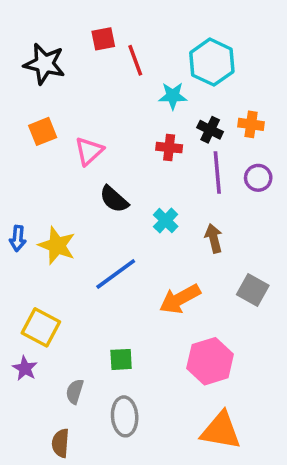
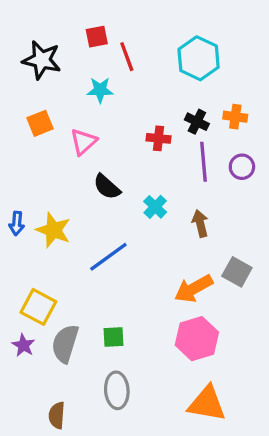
cyan star: (173, 96) -> (100, 90), moved
orange arrow: (180, 299) -> (194, 289), moved
gray semicircle: (75, 391) -> (65, 344), moved, size x1.6

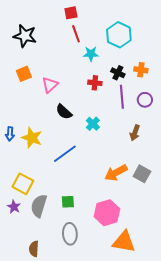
red square: (97, 37) -> (71, 13), moved
cyan star: (100, 90) -> (91, 54), moved
brown arrow: (200, 223) -> (135, 133), moved, turned -147
gray square: (237, 272) -> (142, 174), moved
pink hexagon: (197, 339) -> (107, 213), moved

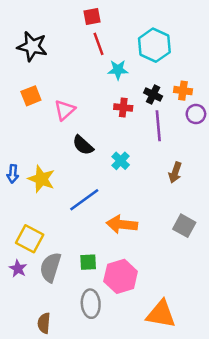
purple circle: (145, 100) -> (196, 114), moved
orange arrow: (116, 173) -> (122, 224), moved, turned 35
pink hexagon: (107, 213) -> (121, 276), moved

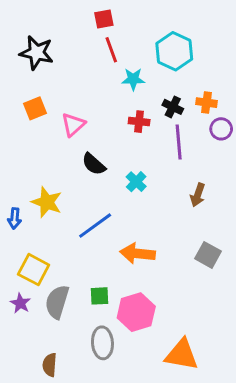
blue arrow: (13, 174) -> (15, 218), moved

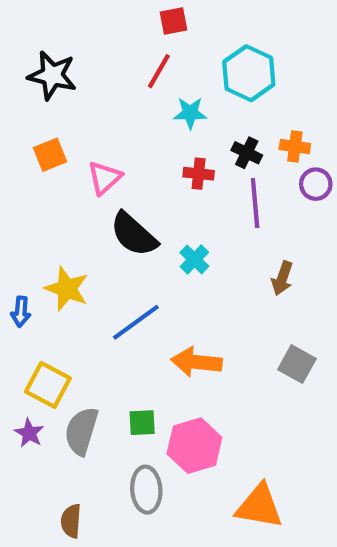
red square: (104, 19) -> (174, 21), moved
red line: (111, 50) -> (159, 71), turned 50
black semicircle: (94, 164) -> (134, 234), size x1.4

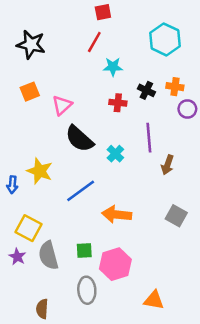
cyan hexagon: (249, 73) -> (165, 39), moved
purple line: (255, 203) -> (149, 138), moved
gray semicircle: (81, 431) -> (48, 255), turned -32
orange triangle: (259, 506) -> (154, 300), size x0.7

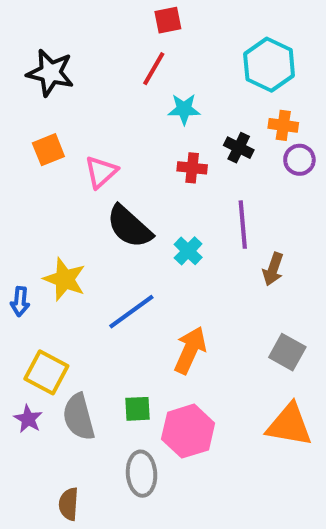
orange cross: (175, 87) -> (283, 125), moved
purple circle: (187, 109) -> (299, 160), moved
orange arrow: (117, 214) -> (190, 350), turned 108
orange triangle: (154, 300) -> (289, 425), moved, size x1.4

